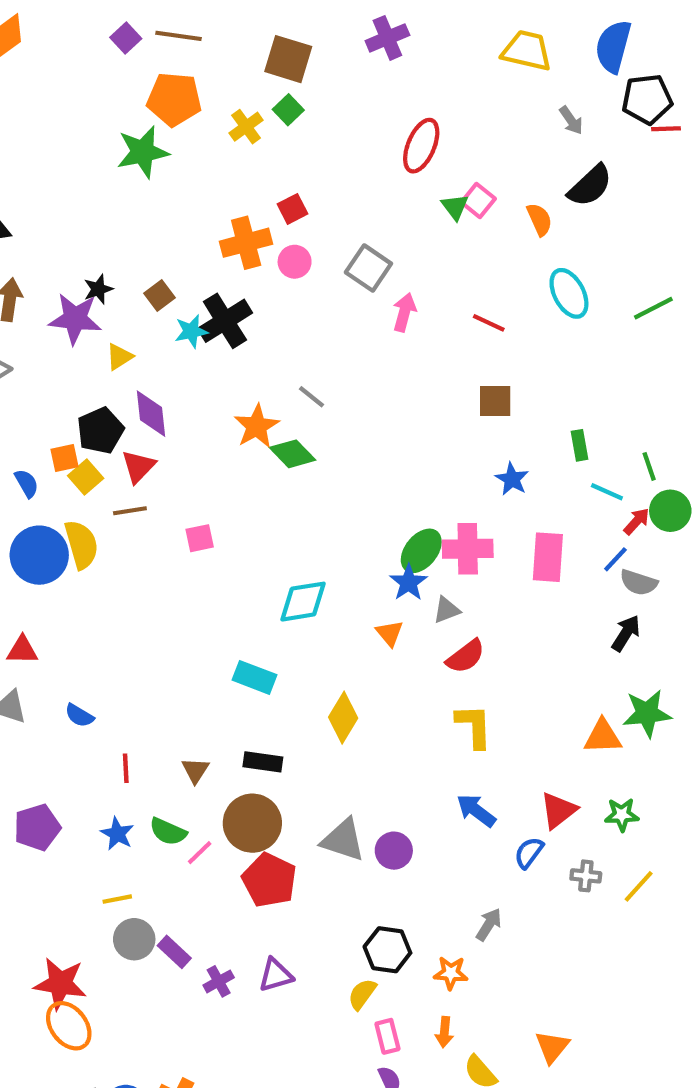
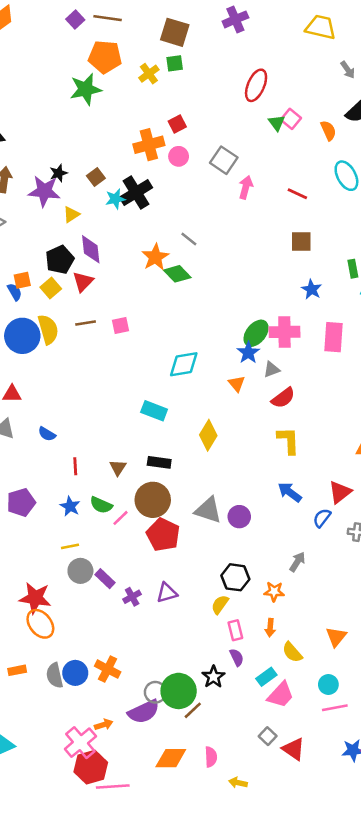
green square: (288, 110) -> (175, 63), turned 36
orange square: (65, 458) -> (22, 280), moved
brown line: (130, 511) -> (86, 323), moved

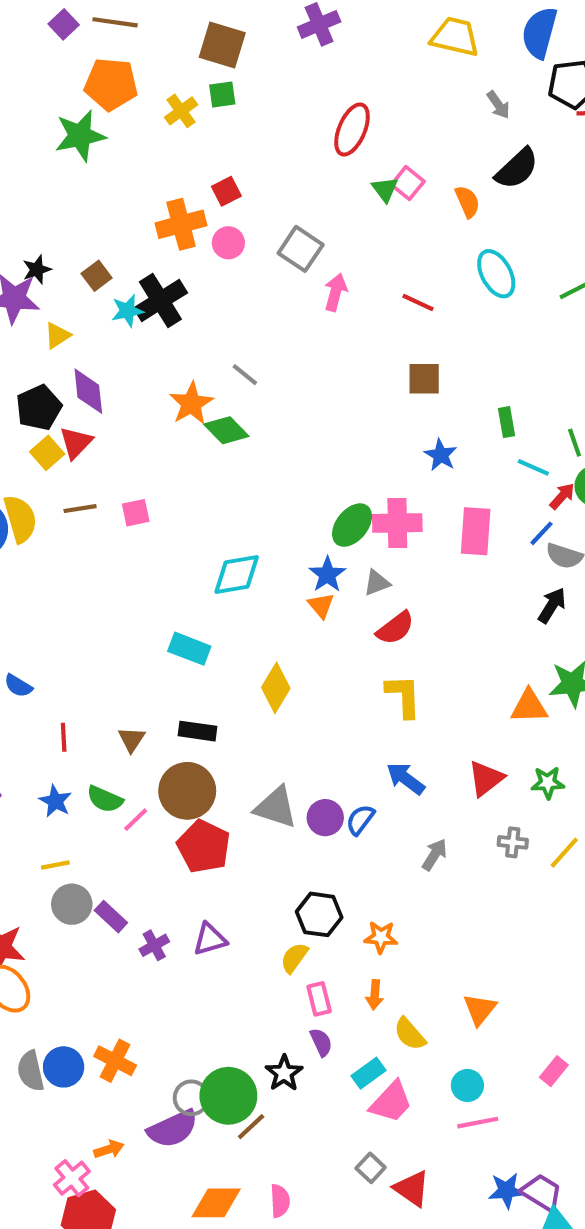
yellow square: (51, 288) -> (47, 453), moved
blue star: (248, 353) -> (327, 575), moved
blue semicircle: (322, 518) -> (360, 820), moved
gray arrow: (297, 562) -> (434, 855), moved
pink cross: (80, 743) -> (72, 1178), size x0.7

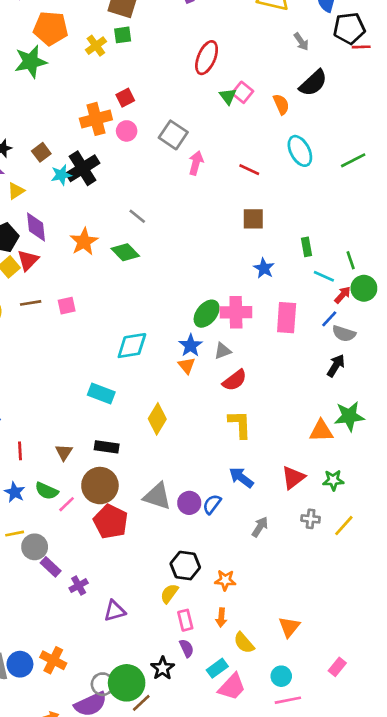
orange star: (191, 404) -> (84, 242), moved
gray circle: (72, 904) -> (35, 547), moved
purple triangle: (210, 939) -> (115, 611), moved

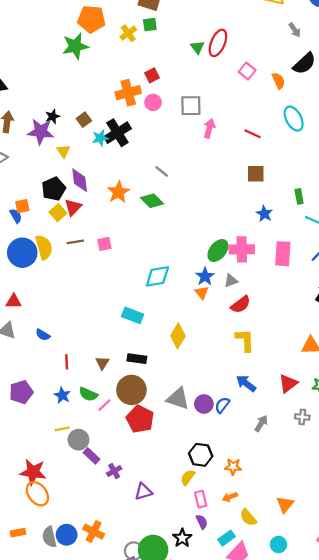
green triangle: (228, 96) -> (197, 47), moved
gray square: (173, 135) -> (191, 106), turned -35
yellow triangle: (16, 191) -> (63, 151), turned -32
orange arrow: (221, 618) -> (230, 497), turned 64

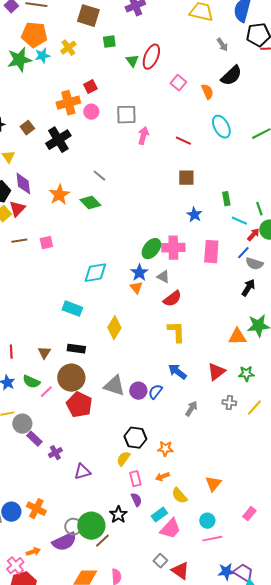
green square: (150, 25) -> (109, 42), moved
cyan star: (100, 138) -> (42, 56), moved
gray triangle: (231, 281) -> (163, 277), turned 48

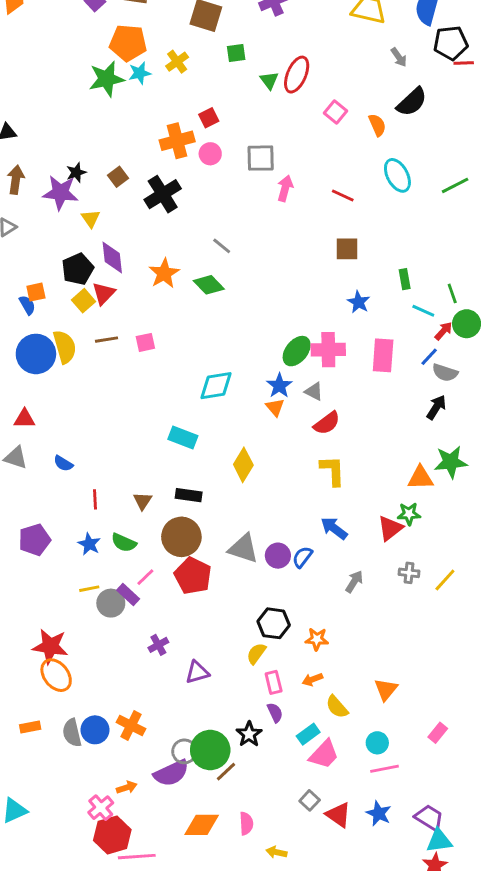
green star: (246, 374) -> (409, 514), moved
pink line: (46, 392) -> (145, 577), moved
purple rectangle: (34, 439) -> (128, 594), moved
blue star: (226, 572) -> (379, 813), moved, turned 30

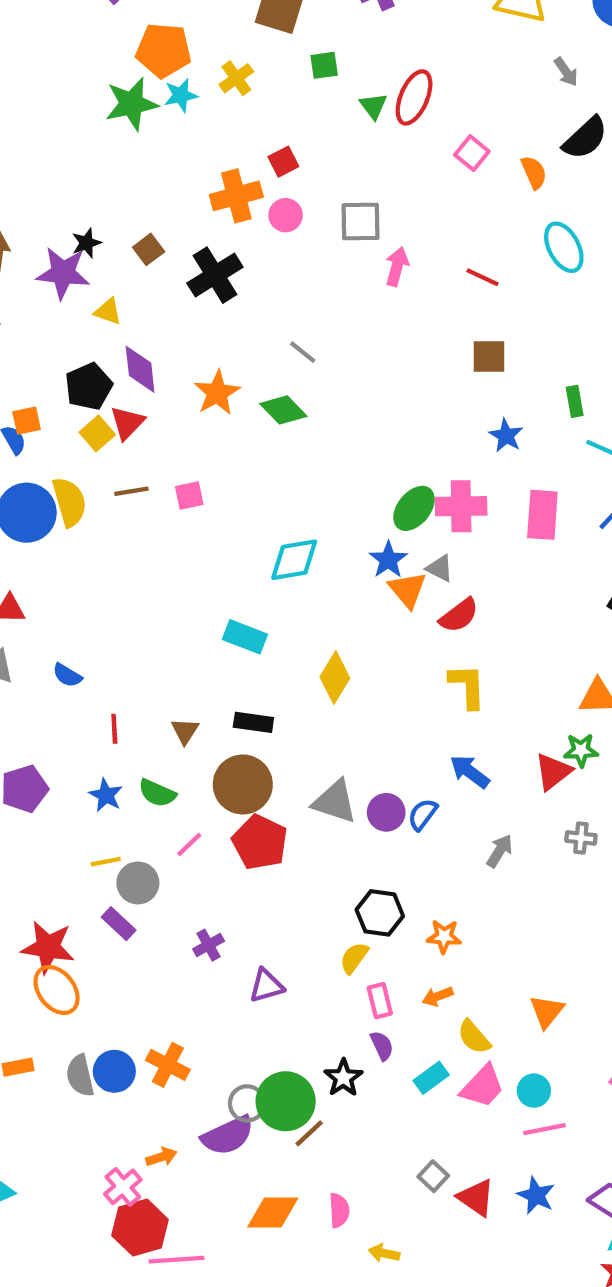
yellow triangle: (91, 219) -> (108, 311), turned -36
orange triangle: (275, 407) -> (408, 590), moved, size x1.4
purple rectangle: (128, 594) -> (119, 924), moved
pink trapezoid: (324, 754) -> (482, 1086), moved

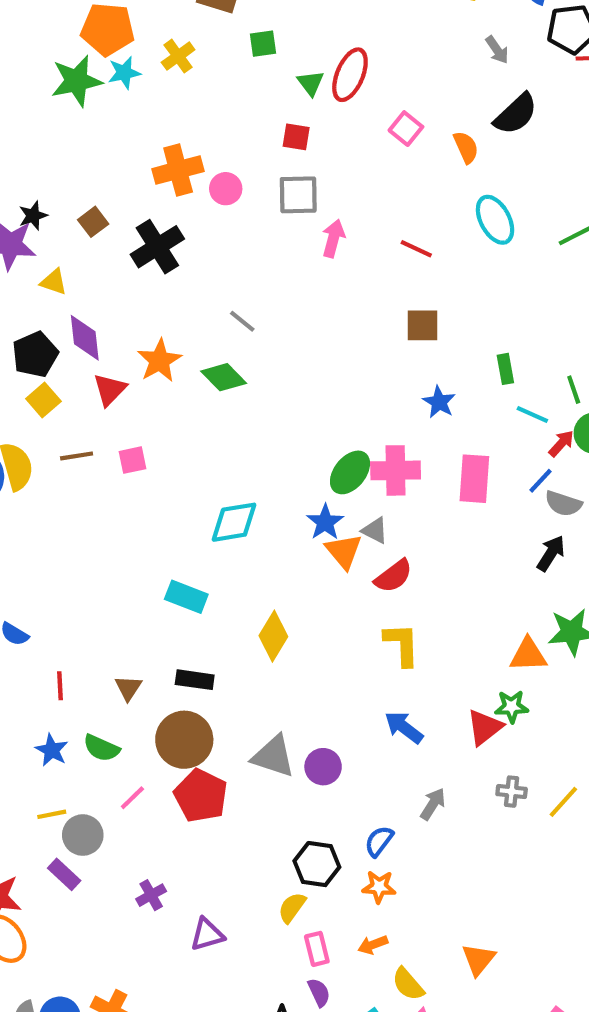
red square: (283, 162) -> (296, 137), moved, turned 36
red triangle: (127, 423) -> (110, 390), moved
blue semicircle: (423, 814) -> (379, 841), moved

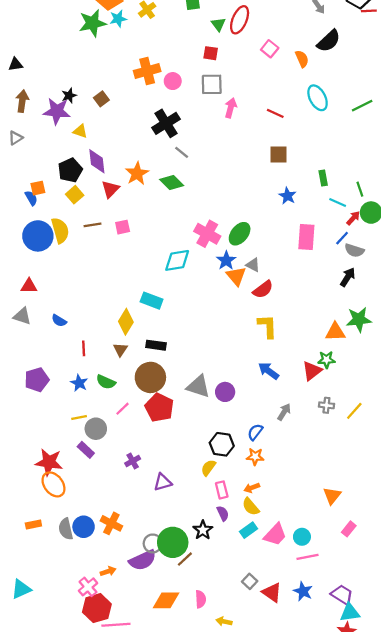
black cross: (157, 247) -> (166, 123), moved
pink cross: (396, 470) -> (207, 234), moved, turned 30
yellow diamond: (273, 636) -> (126, 322), moved
orange triangle: (478, 959) -> (332, 496), moved
yellow semicircle: (408, 984) -> (251, 507), moved

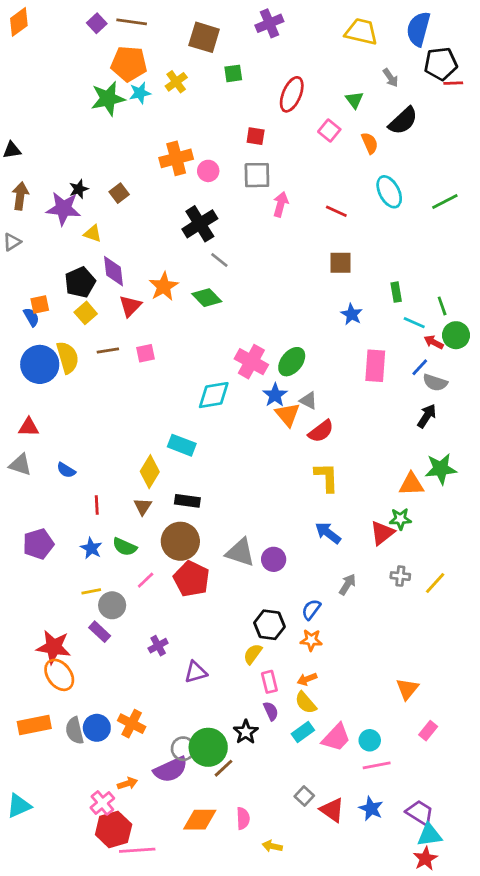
green triangle: (218, 24) -> (354, 100), moved
red arrow: (353, 218) -> (434, 342), turned -104
orange rectangle: (33, 525) -> (34, 725), size x1.6

